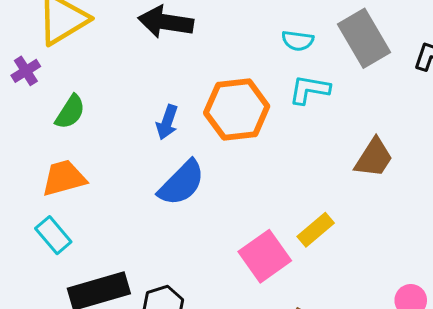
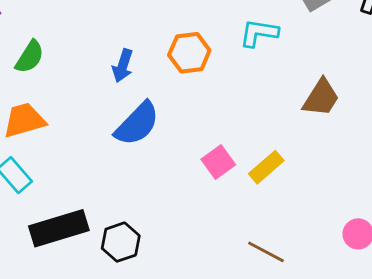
orange hexagon: (237, 110) -> (189, 53), size x0.7
pink square: (265, 256) -> (218, 162), moved, size x0.7

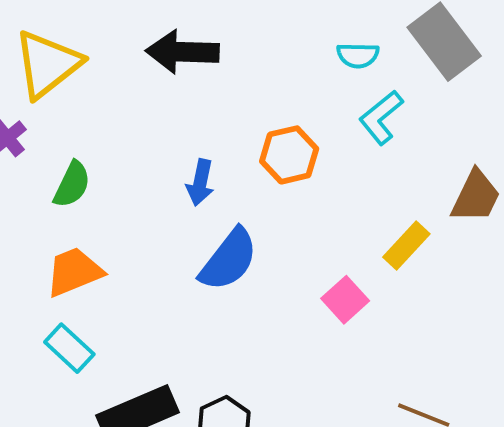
cyan L-shape: (259, 33) -> (381, 117), turned -42
yellow rectangle: (266, 167) -> (406, 245), moved

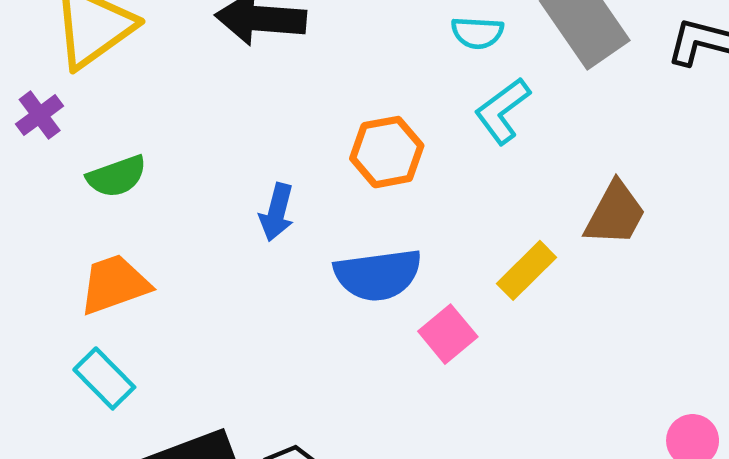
blue arrow: (200, 183) -> (277, 212), moved
green semicircle: (72, 184) -> (117, 176), turned 42
blue semicircle: (229, 260) -> (378, 275), moved, turned 42

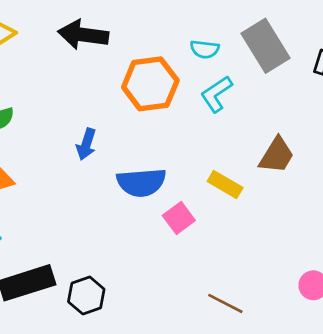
orange hexagon: (387, 152) -> (150, 84), moved, size x1.4
yellow rectangle: (526, 270) -> (225, 185), turned 72

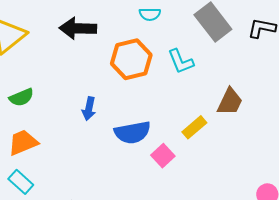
cyan semicircle: (205, 49) -> (150, 14), moved
cyan L-shape: (216, 94) -> (181, 61), turned -72
yellow rectangle: (225, 185) -> (194, 127), turned -65

